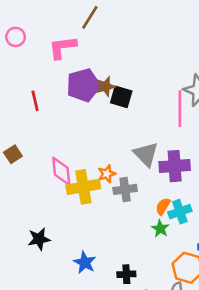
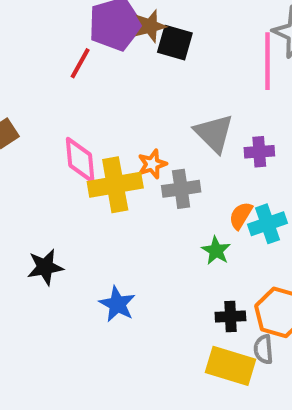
red line: (35, 101) -> (80, 63), moved, turned 42
purple cross: (175, 166) -> (259, 152), size x0.6
green star: (160, 229) -> (216, 251), moved
black cross: (126, 274) -> (230, 316), moved

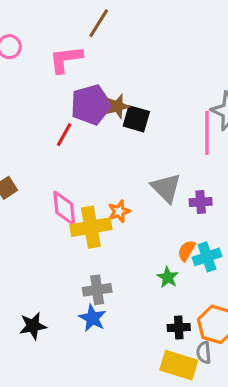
gray cross: (181, 189) -> (97, 290), moved
black star: (45, 267) -> (33, 326), moved

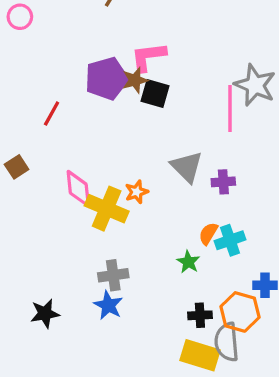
pink L-shape: (66, 59) -> (148, 57), moved
red line: (64, 135) -> (52, 113), moved
yellow cross: (91, 227) -> (107, 209), turned 33
gray semicircle: (204, 353) -> (227, 342), size x1.6

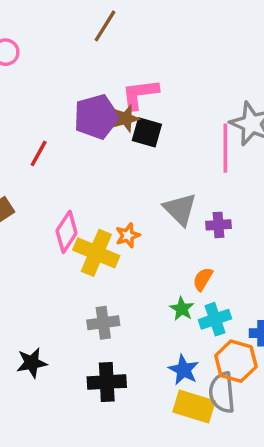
pink diamond: (78, 189) -> (67, 232), turned 39
cyan cross: (230, 240) -> (215, 319), moved
blue star: (108, 305) -> (184, 370), moved
black cross: (200, 315) -> (107, 382), moved, size x1.5

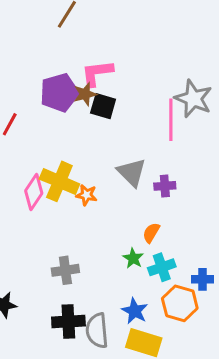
orange star: (128, 235) -> (86, 195), turned 30
yellow cross: (96, 253) -> (59, 181), moved
gray semicircle: (222, 393) -> (97, 331), moved

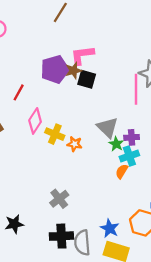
yellow cross: (59, 181) -> (55, 134), size x0.7
pink diamond: (34, 192) -> (35, 121), moved
green star: (133, 258) -> (116, 144), moved
cyan cross: (162, 267) -> (129, 156), moved
gray cross: (65, 270) -> (59, 199), turned -30

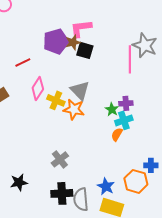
red line: (19, 92) -> (23, 62), turned 35
gray triangle: (107, 128) -> (80, 90), moved
orange star: (75, 144) -> (74, 109), size x1.5

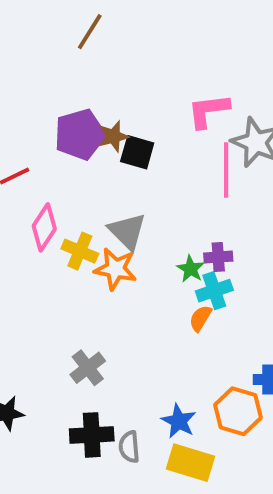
pink L-shape: (81, 28) -> (208, 111), moved
gray semicircle: (81, 199) -> (129, 447), size x0.7

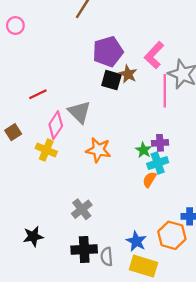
pink L-shape: (208, 111) -> (154, 55), turned -40
purple pentagon: (80, 134) -> (108, 52), moved
brown star: (113, 136) -> (128, 74), moved, turned -30
gray triangle: (127, 231) -> (79, 112), moved
yellow cross: (80, 251) -> (46, 150), moved

